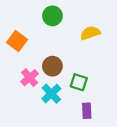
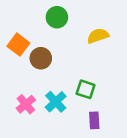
brown circle: (52, 66) -> (41, 58), moved
pink cross: (30, 78) -> (26, 104), moved

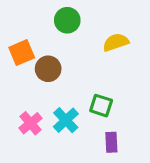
orange square: (18, 45) -> (22, 53), turned 30

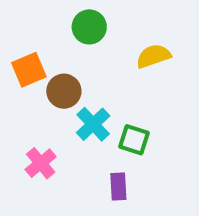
cyan cross: (66, 120) -> (93, 124), moved
purple rectangle: (111, 142) -> (118, 187), moved

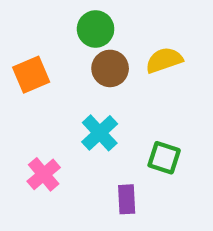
brown circle: (64, 91) -> (110, 68), moved
green square: (134, 140) -> (164, 158), moved

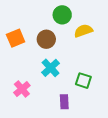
green circle: (96, 29) -> (62, 15), moved
brown circle: (110, 68) -> (46, 39), moved

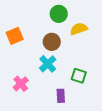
brown circle: (46, 39) -> (52, 42), moved

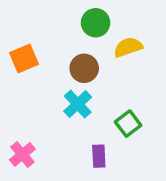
green square: (79, 76) -> (128, 124), turned 35
pink cross: (21, 84) -> (22, 154), moved

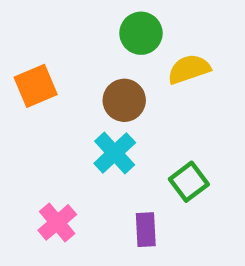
pink cross: (22, 154) -> (57, 222), moved

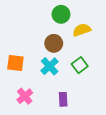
orange square: (36, 86) -> (15, 63), moved, turned 30
green square: (189, 182) -> (80, 65), moved

